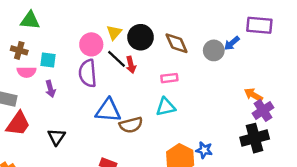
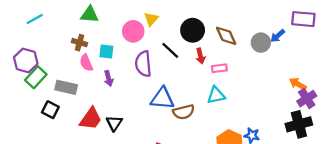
yellow triangle: (114, 32) -> (151, 19), moved
pink circle: (91, 44) -> (133, 31), moved
red arrow: (131, 65) -> (200, 56), moved
pink semicircle: (26, 72) -> (86, 63), turned 66
red trapezoid: (18, 124) -> (91, 119), moved

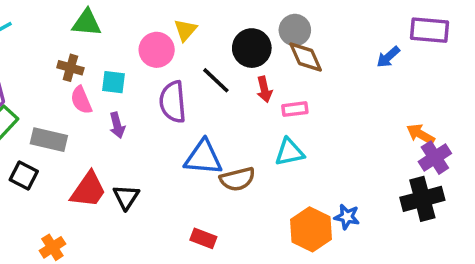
gray circle: (261, 43) -> (295, 30), moved

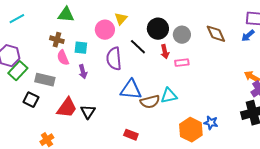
gray circle: (295, 30) -> (182, 35), moved
brown diamond: (306, 57) -> (216, 34), moved
blue arrow: (388, 57) -> (248, 36), moved
cyan triangle: (289, 152) -> (169, 96), moved

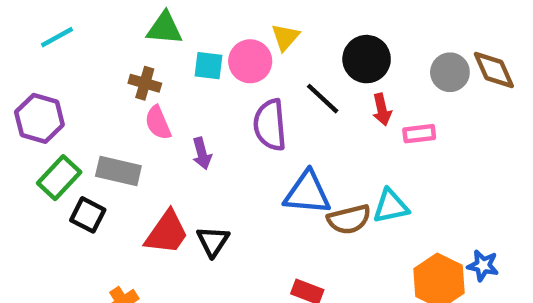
gray circle: (182, 35) -> (450, 72), moved
cyan square: (81, 48) -> (208, 66), moved
green rectangle: (18, 71) -> (59, 178), moved

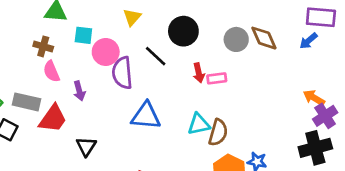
pink circle: (250, 61) -> (106, 52), moved
red arrow: (382, 110) -> (199, 73), moved
brown semicircle: (349, 219) -> (218, 133), moved, turned -60
red trapezoid: (167, 233) -> (53, 119), moved

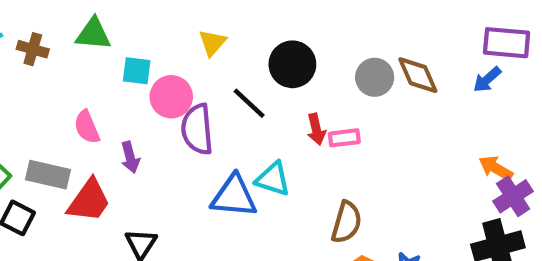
brown cross: (43, 46) -> (33, 49), moved
cyan triangle: (199, 124) -> (273, 179), moved, turned 30

